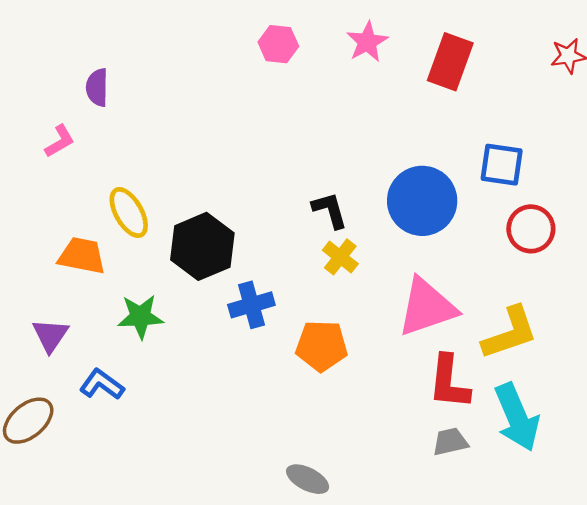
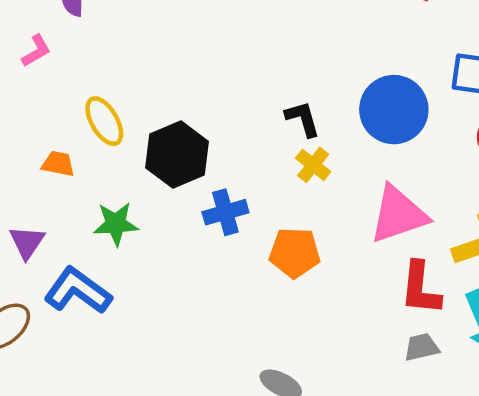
orange trapezoid: (82, 256) -> (58, 164), size x0.7
blue L-shape: (102, 384) -> (78, 291), size x1.5

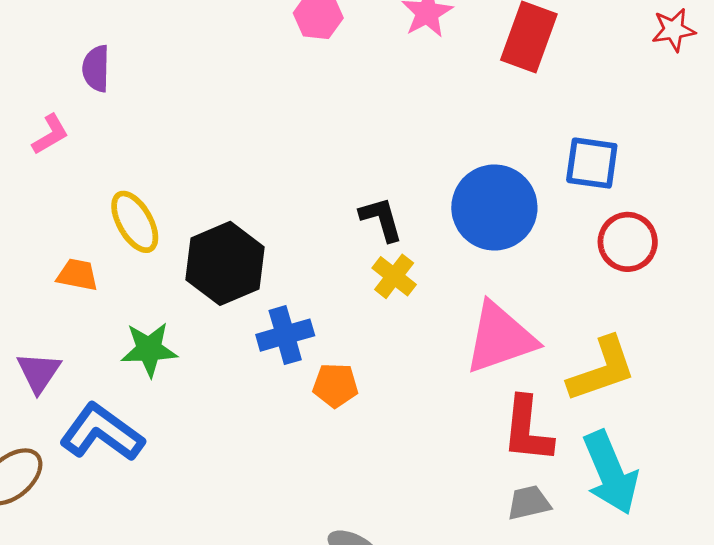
orange pentagon: (295, 253) -> (335, 385), moved, size x0.7

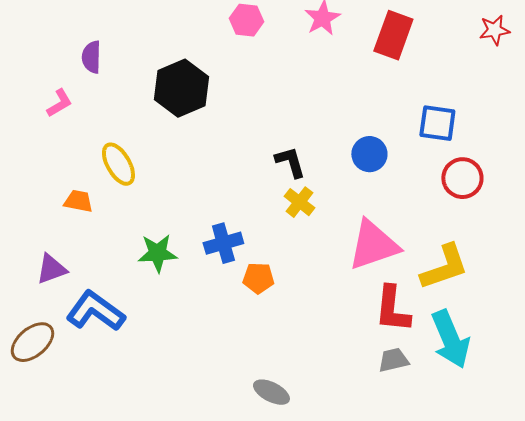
blue circle: (494, 208) -> (369, 154), size x0.6
black hexagon: (225, 263) -> (181, 88), moved
green star: (149, 349) -> (157, 253), moved
purple triangle: (39, 372) -> (51, 269), turned 36

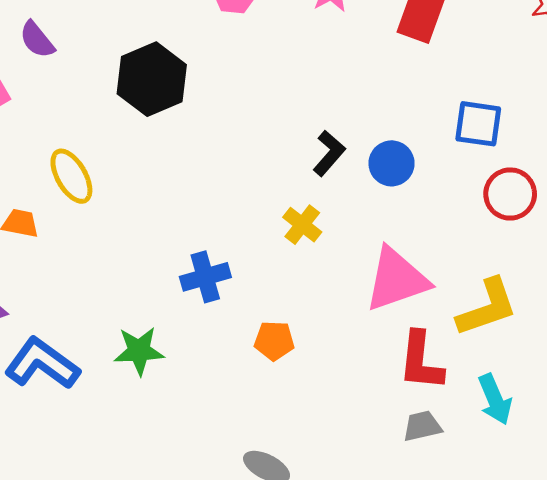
purple semicircle: (91, 57) -> (37, 40), turned -40
black L-shape: (290, 162) -> (329, 153), moved, turned 57
green star: (157, 253) -> (139, 351), moved
orange pentagon: (258, 278) -> (274, 341), moved
cyan arrow: (450, 339) -> (495, 399), size x0.7

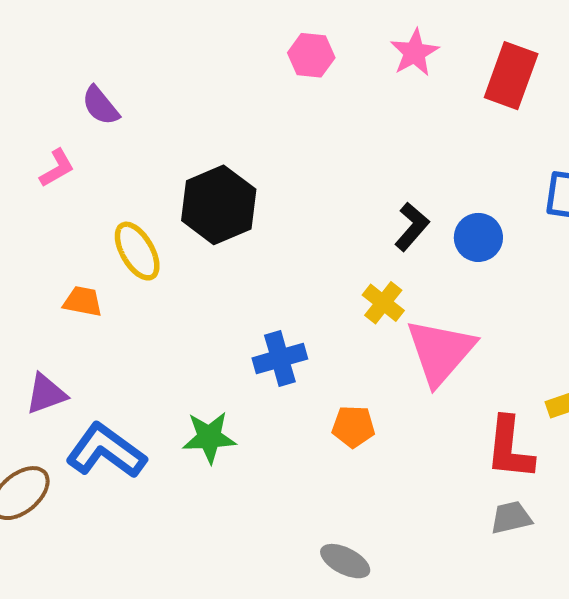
black hexagon: (152, 79) -> (219, 205), moved
pink triangle: (397, 279) -> (440, 352), moved, turned -30

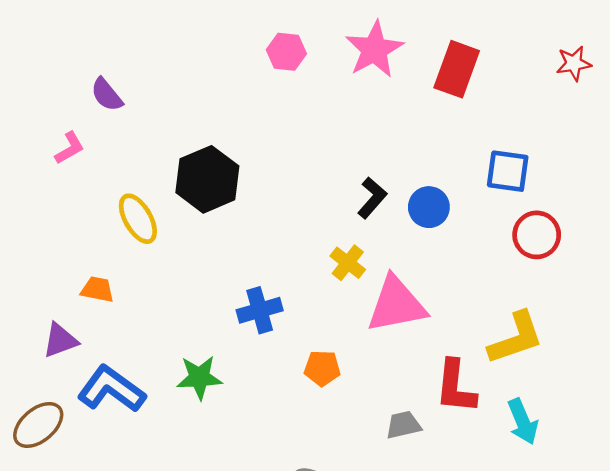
pink star: (415, 53) -> (374, 49), size x1.4
orange trapezoid: (83, 301) -> (97, 289), moved
pink triangle: (440, 352) -> (396, 304), turned 38
gray trapezoid: (511, 518) -> (403, 425), moved

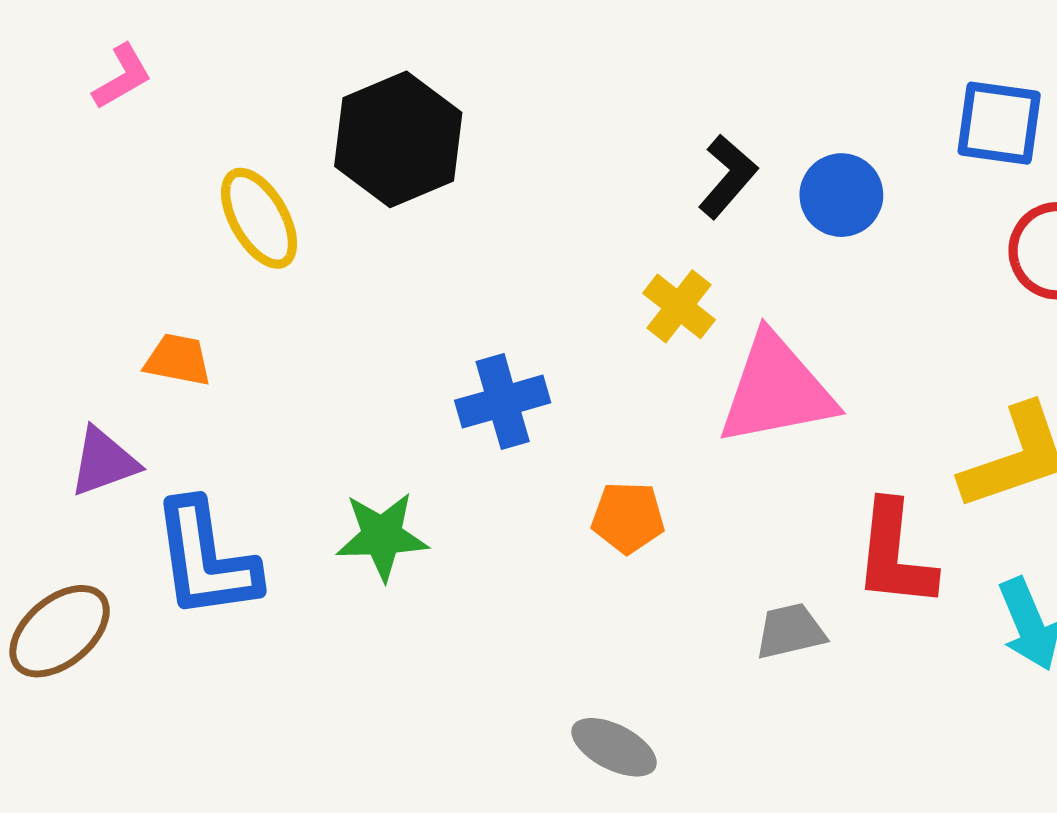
blue L-shape: (111, 389) -> (206, 559), turned -134

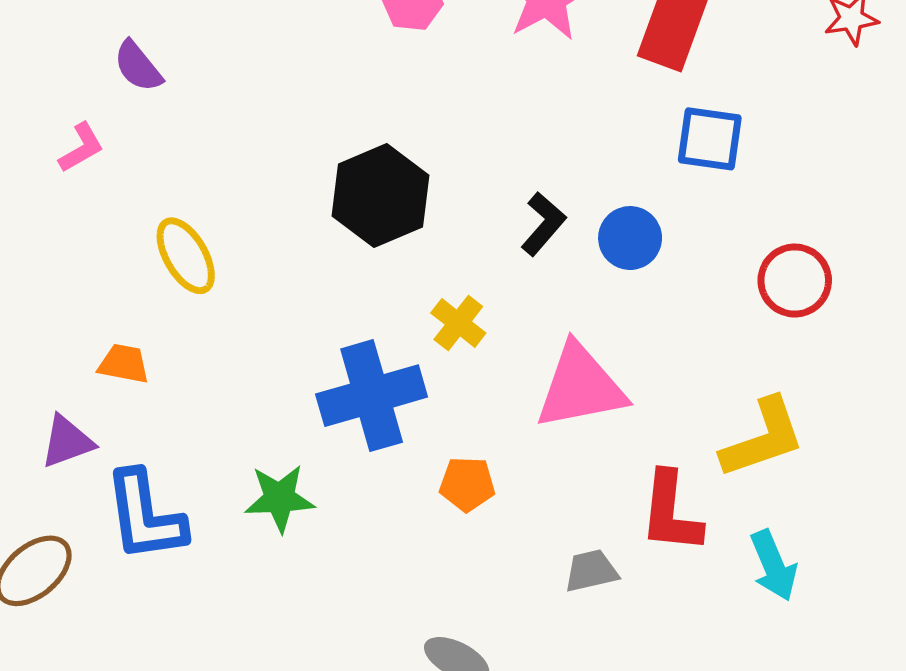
blue square: (999, 123) -> (710, 139), moved
black hexagon: (398, 139) -> (380, 196), moved
yellow cross: (679, 306) -> (458, 323), moved
blue cross: (503, 402) -> (372, 396), size x1.5

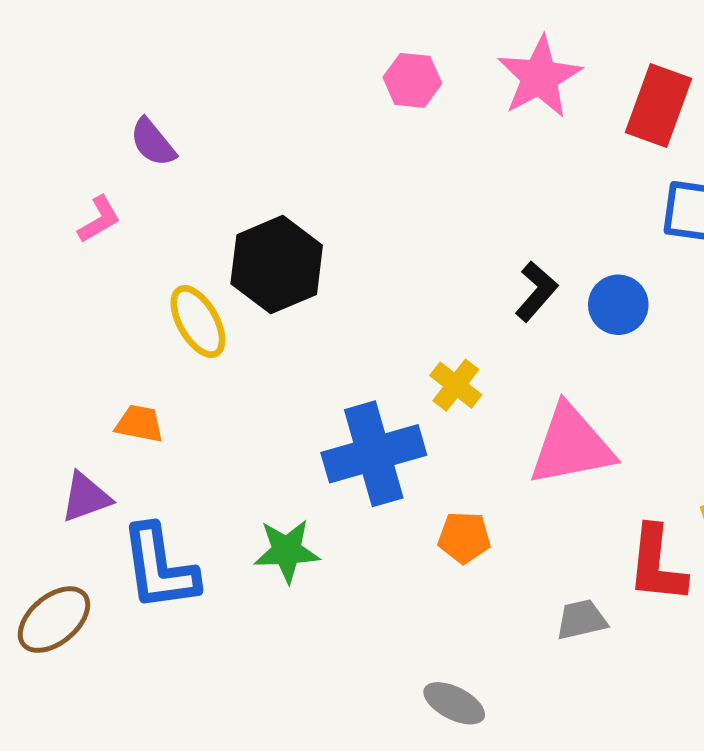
black hexagon: (380, 196) -> (277, 265), moved

